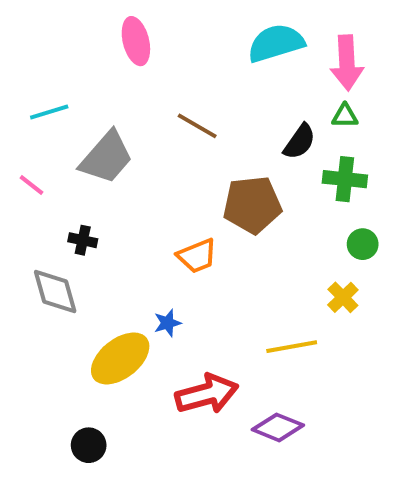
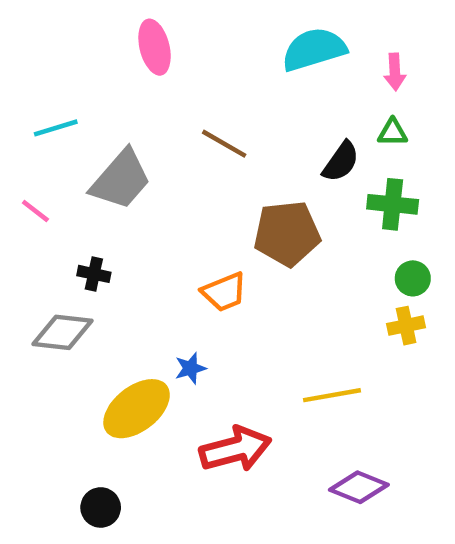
pink arrow: (347, 63) -> (395, 72), size x0.6
gray diamond: (55, 291) -> (62, 332), turned -68
yellow cross: (343, 297) -> (406, 326), moved, turned 32
purple diamond: (278, 427) -> (359, 487), moved

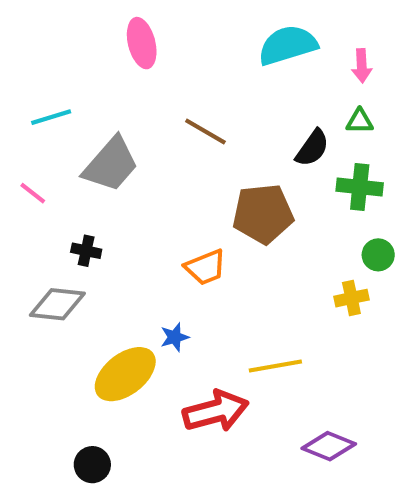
yellow cross: (406, 326) -> (351, 298), moved
yellow line: (332, 395) -> (275, 366), moved

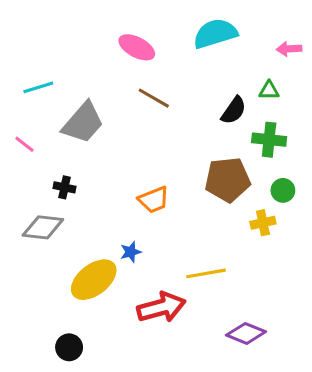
pink ellipse: (142, 43) -> (137, 47), moved, turned -48
pink arrow: (362, 66) -> (289, 49), moved, turned 90
brown pentagon: (263, 214) -> (228, 180), moved

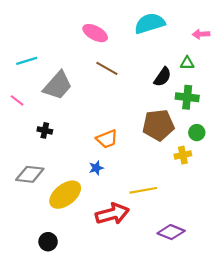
gray diamond: (43, 227) -> (30, 174), moved
blue star: (131, 252) -> (96, 168), moved

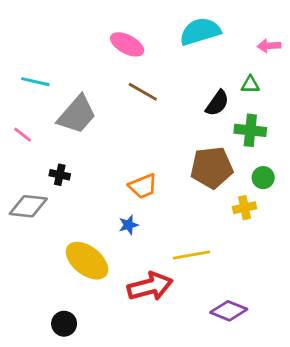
cyan line: (27, 61) -> (35, 82), turned 30
gray diamond: (30, 174) -> (28, 206), moved
yellow ellipse: (65, 195) -> (87, 261), turned 76

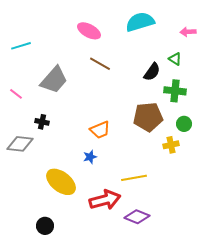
cyan line: (35, 82) -> (21, 46), moved, turned -30
green triangle: (250, 85) -> (175, 59), turned 32
purple diamond: (229, 311) -> (137, 217), moved

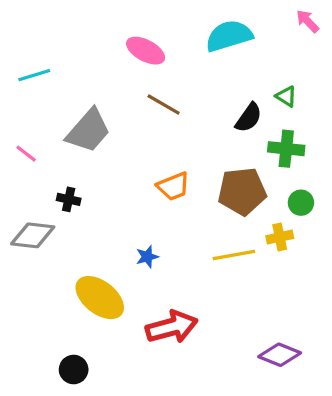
pink arrow: (188, 32) -> (307, 21), moved, turned 49
orange trapezoid: (100, 130) -> (173, 186), moved
yellow line: (134, 178) -> (234, 255), moved
purple diamond: (137, 217) -> (280, 355), moved

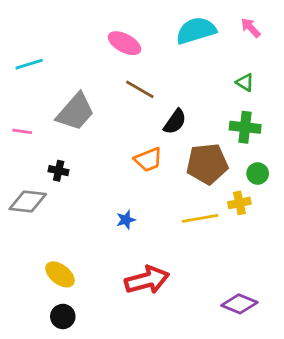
pink arrow: (307, 21) -> (251, 28), moved
black semicircle: (249, 118) -> (175, 122), moved
pink line: (26, 154) -> (22, 131), turned -30
yellow ellipse: (100, 298) -> (60, 274), moved, size x0.7

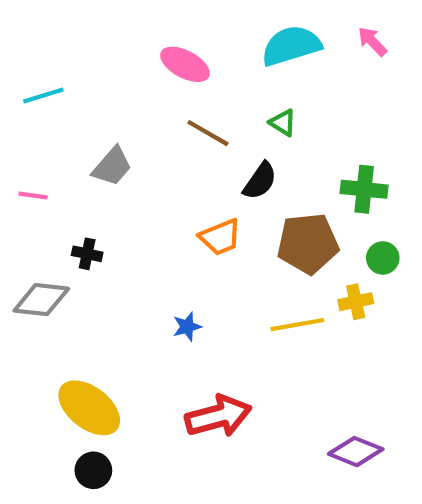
green triangle: (245, 82) -> (283, 123), moved
gray trapezoid: (75, 112) -> (112, 166), size x0.7
yellow ellipse: (60, 274) -> (89, 408), size x1.4

